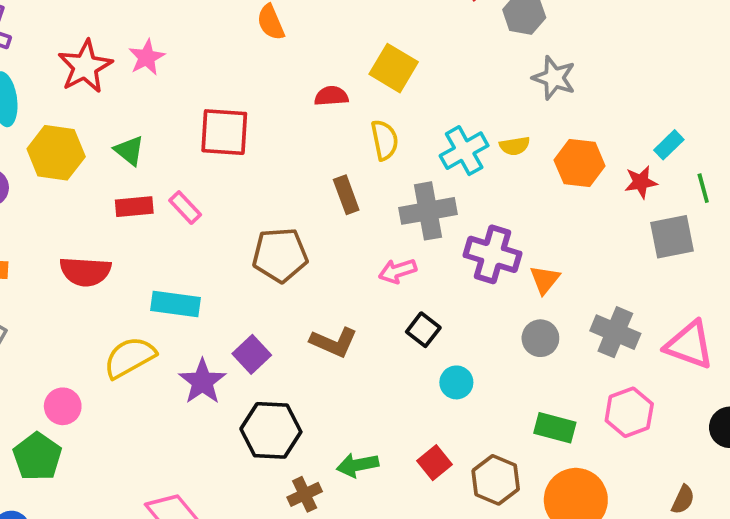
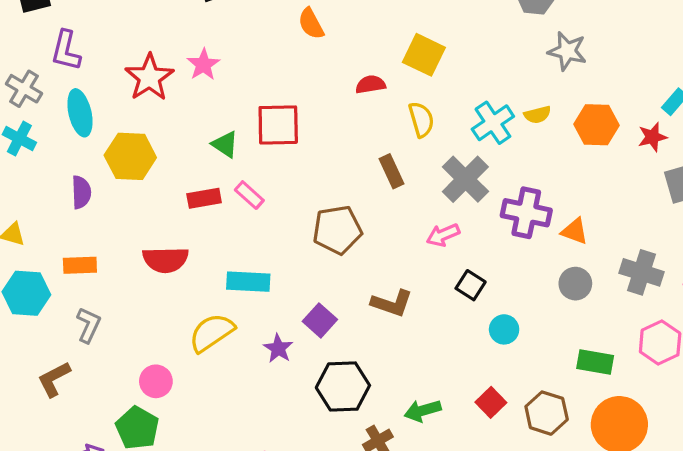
green triangle: (129, 151) -> (225, 144), moved
gray cross: (428, 211) -> (465, 179), turned -30
orange triangle: (545, 280) -> (575, 231), turned -44
purple star: (202, 382) -> (278, 348), size x0.7

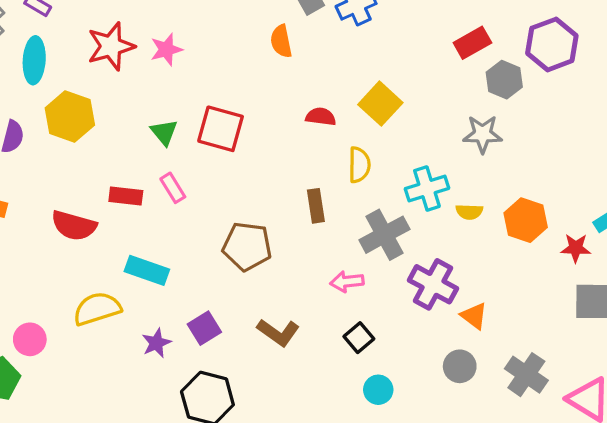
gray star: (567, 51) -> (483, 134), moved, turned -30
yellow semicircle: (537, 115) -> (469, 212), moved
red rectangle: (204, 198) -> (126, 196), moved

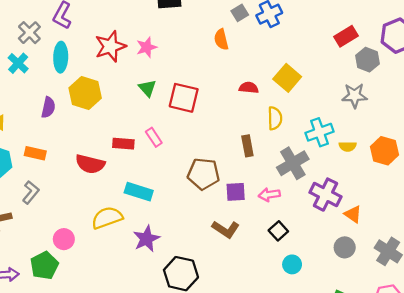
green triangle: (164, 132) -> (147, 88), moved
purple square: (204, 328) -> (236, 192), moved, turned 30
purple star: (156, 343) -> (146, 239), size x1.4

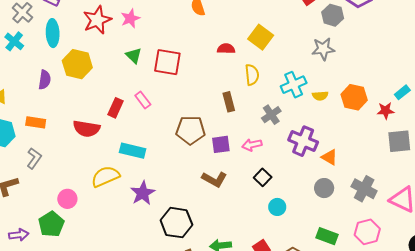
red rectangle: (123, 144) -> (115, 108), turned -66
gray cross: (293, 163) -> (271, 115), size x0.7

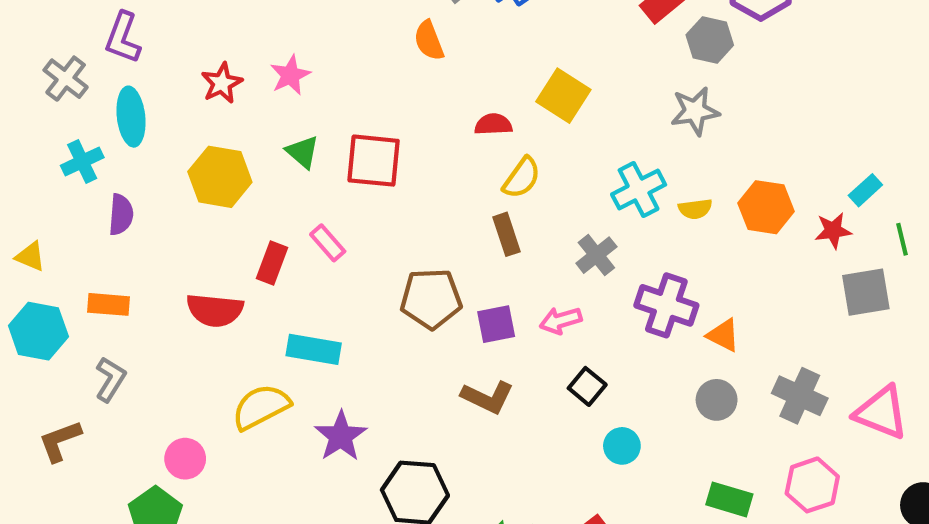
red star: (97, 20) -> (222, 83), size x0.7
cyan cross: (14, 41) -> (82, 161), moved, turned 30
yellow hexagon: (77, 64) -> (220, 177), moved
yellow semicircle: (252, 75) -> (522, 178), moved, turned 45

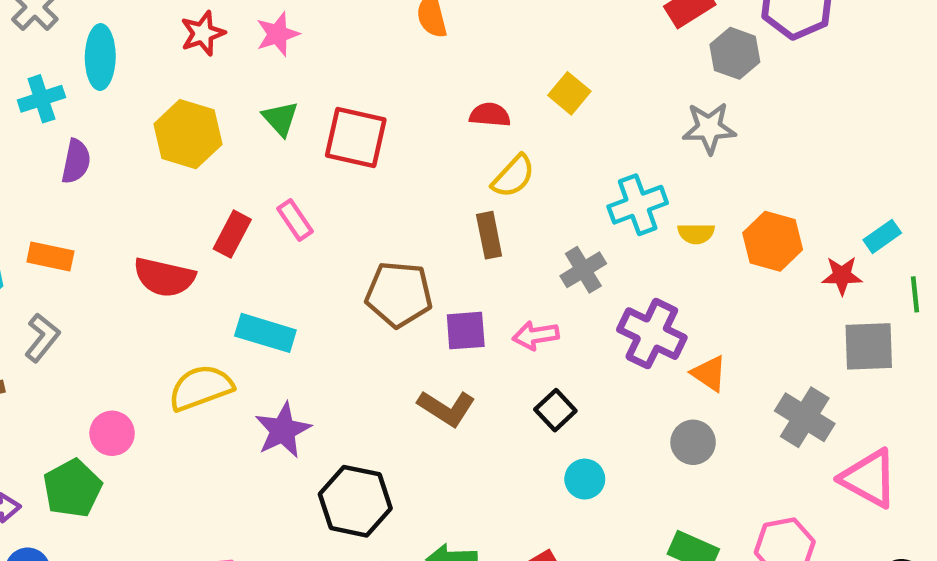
yellow square: (563, 96) -> (569, 93), size x0.7
gray cross: (800, 396) -> (805, 417), moved

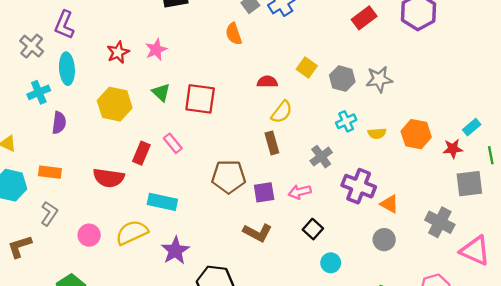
gray hexagon: (735, 53) -> (342, 79), moved
cyan cross: (638, 205) -> (346, 121), size x0.7
pink circle: (112, 433) -> (89, 235), moved

